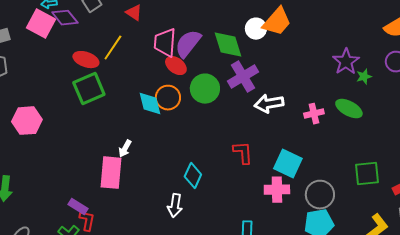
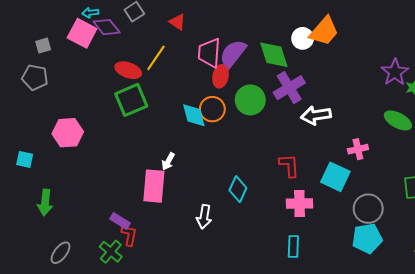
red ellipse: (176, 66) -> (221, 76), turned 65
pink cross: (314, 114) -> (358, 149), moved
pink cross: (277, 190) -> (299, 203), moved
white arrow: (175, 206) -> (204, 217), moved

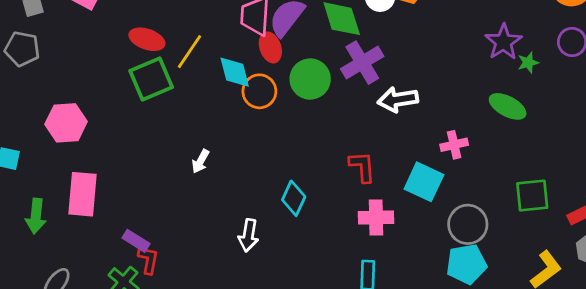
yellow line: (156, 58) -> (189, 52), moved
red ellipse: (221, 76) -> (270, 47), turned -30
cyan diamond: (194, 115) -> (235, 72), moved
pink rectangle: (154, 186) -> (83, 194), moved

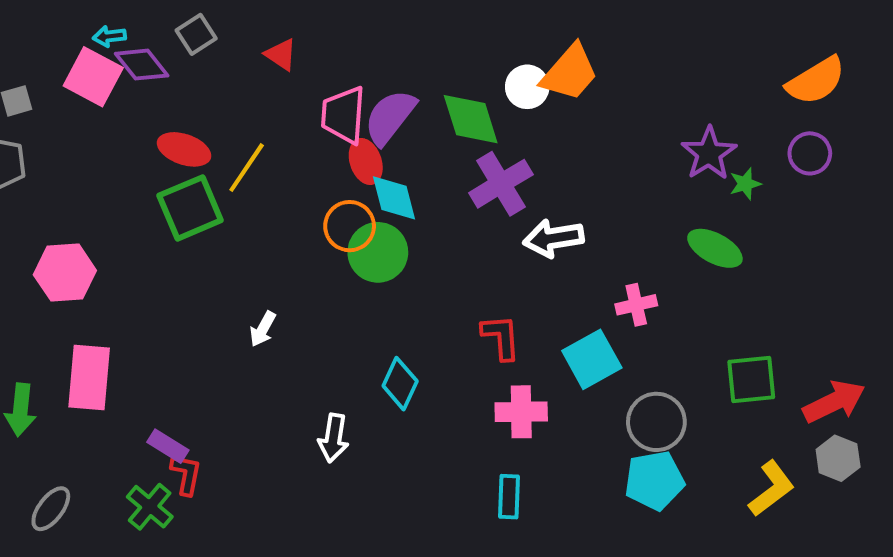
cyan diamond: (235, 72) -> (394, 198), moved
green circle: (310, 79) -> (378, 252), moved
cyan square: (424, 182) -> (592, 359), turned 36

